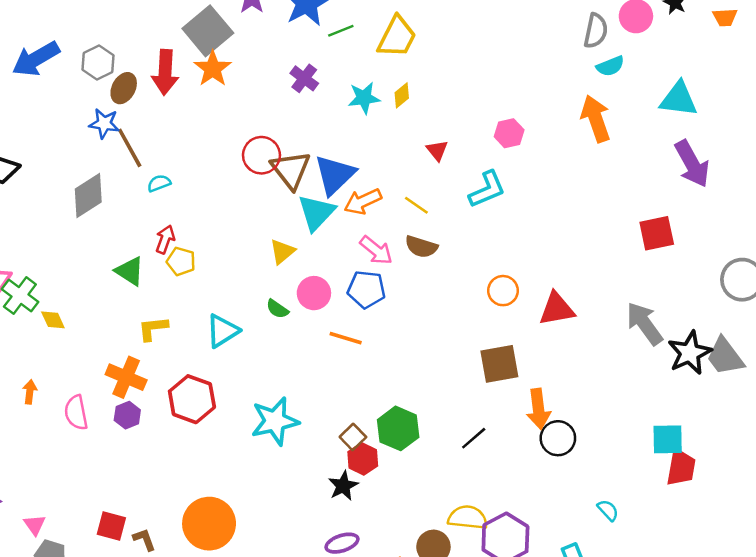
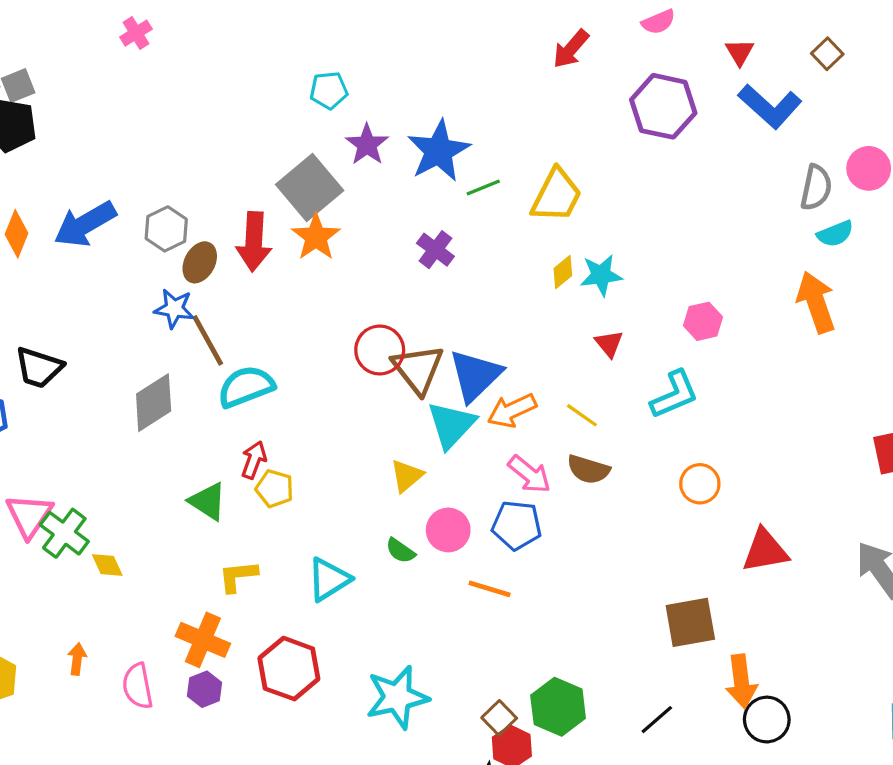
cyan star: (364, 98) -> (601, 275), moved
cyan semicircle: (159, 183) -> (246, 387), size x1.8
orange circle: (503, 291) -> (700, 484), moved

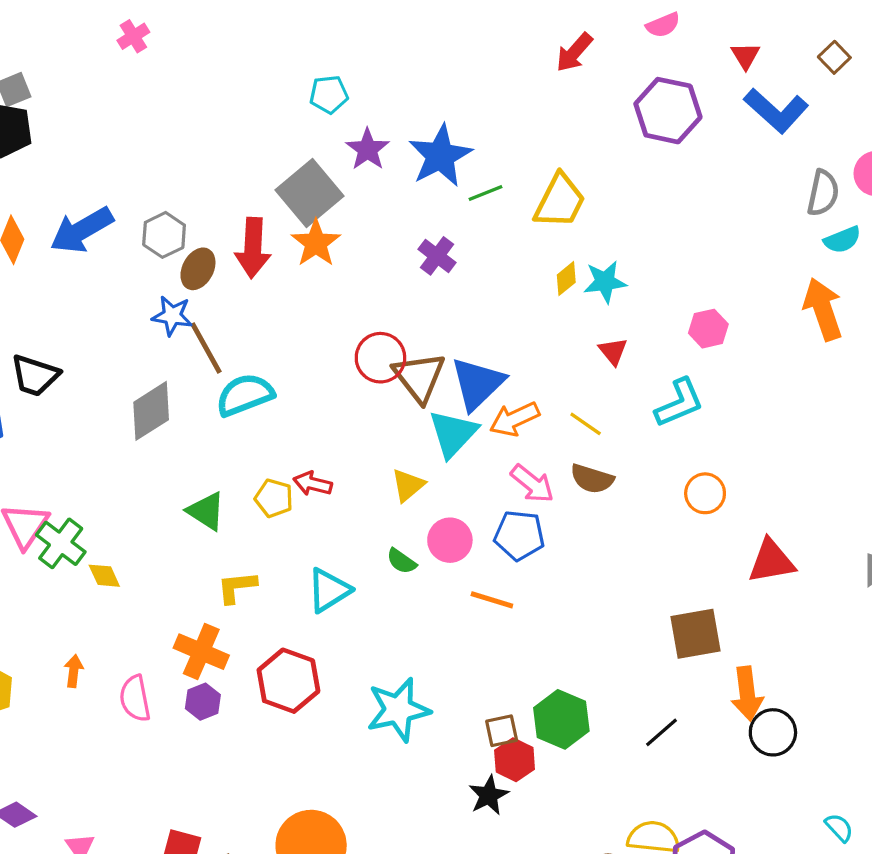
red arrow: (254, 460) -> (313, 484), moved, turned -96
brown square: (499, 718) -> (502, 731), turned 32

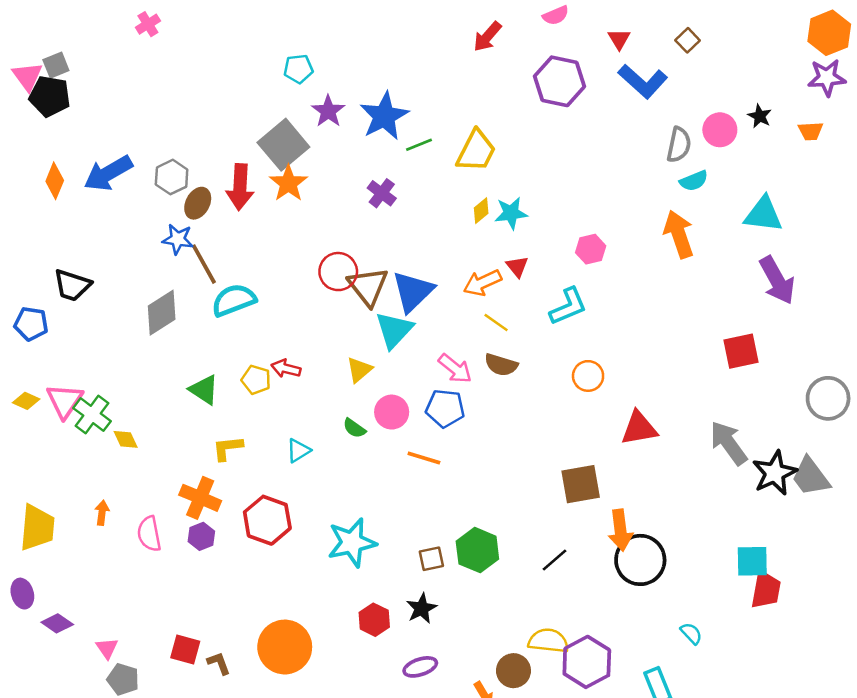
orange arrow: (515, 419) -> (482, 283), moved
cyan triangle: (329, 590) -> (298, 451), size x0.7
black circle: (773, 732) -> (640, 560), size x1.4
red hexagon: (515, 760) -> (374, 620), moved

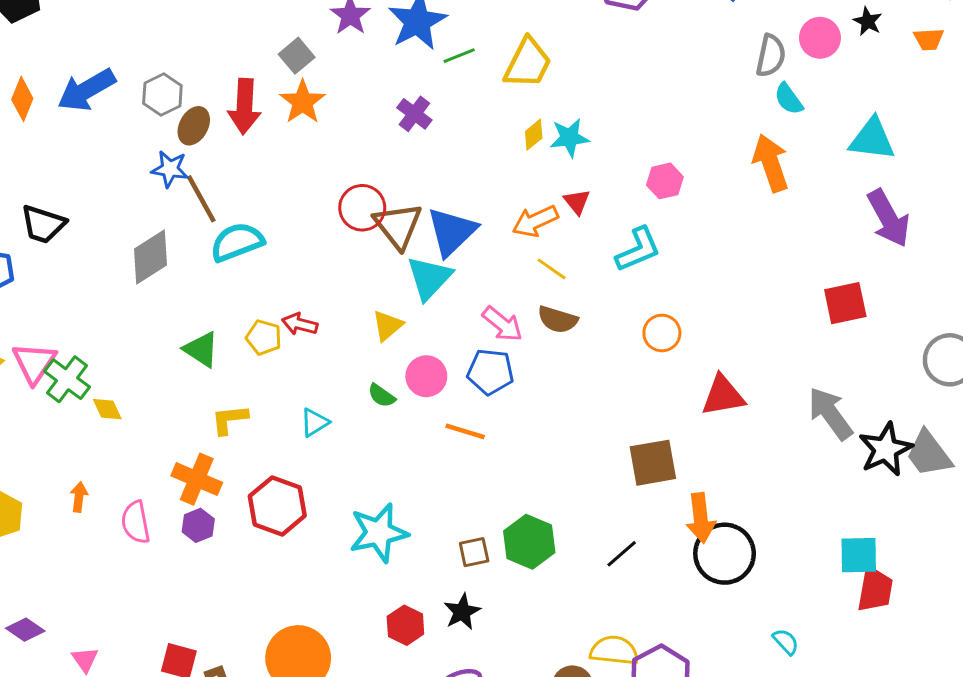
gray square: (283, 145) -> (297, 56), size x0.6
cyan semicircle: (694, 181) -> (789, 99), turned 76

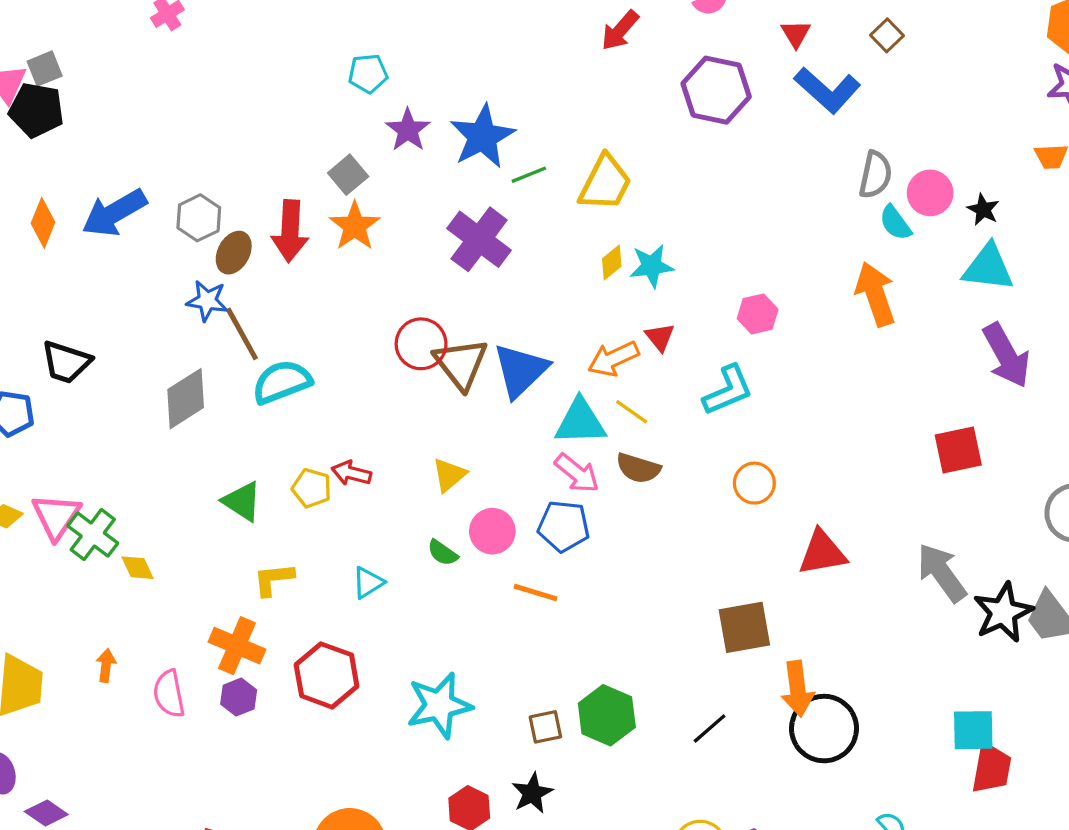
black star: (868, 21) -> (983, 209), moved
pink circle: (820, 38) -> (930, 193), moved
purple cross: (414, 114) -> (479, 239), size x1.6
cyan triangle: (429, 278) -> (580, 422), moved, turned 45

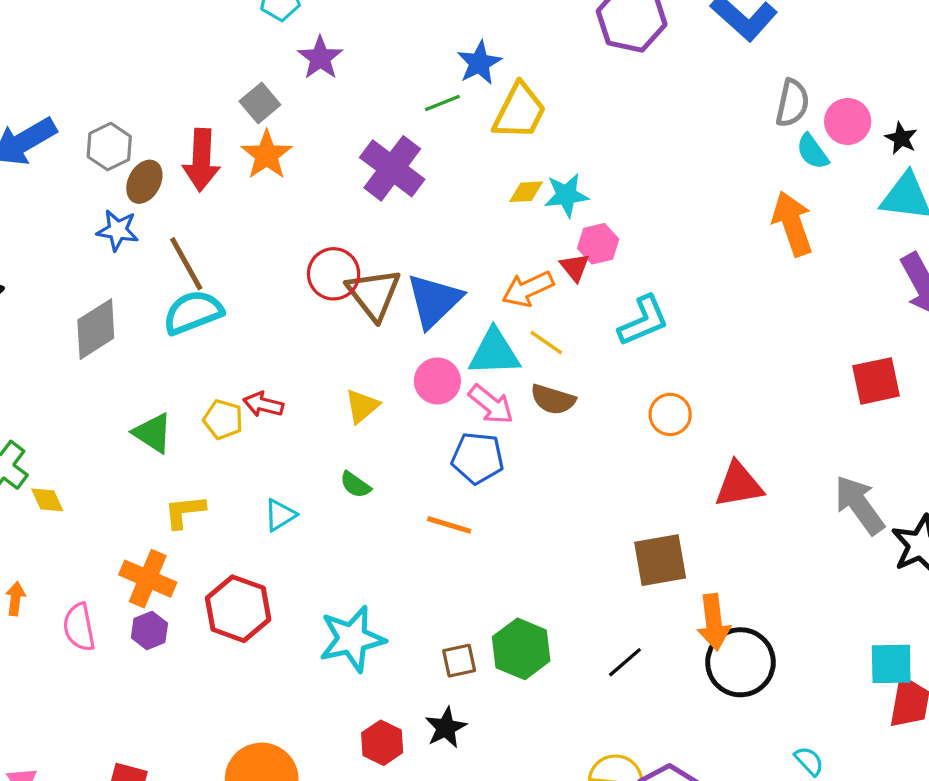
blue star: (482, 137) -> (479, 63), moved, size x0.7
yellow diamond: (612, 263) -> (526, 192), turned 36
pink hexagon: (758, 314) -> (598, 244), moved
brown line: (242, 334) -> (186, 264), moved
pink circle: (492, 531) -> (437, 381), moved

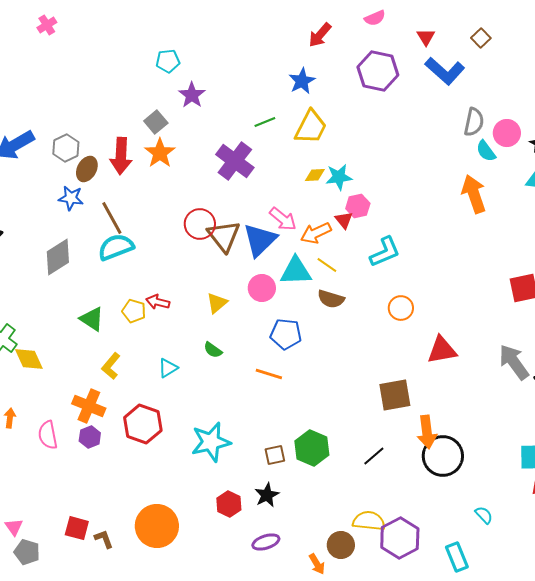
blue star: (479, 63) -> (302, 81), moved
pink arrow: (491, 404) -> (283, 219), moved
yellow diamond: (47, 500) -> (29, 359), size x1.4
yellow L-shape: (185, 512) -> (111, 366), turned -44

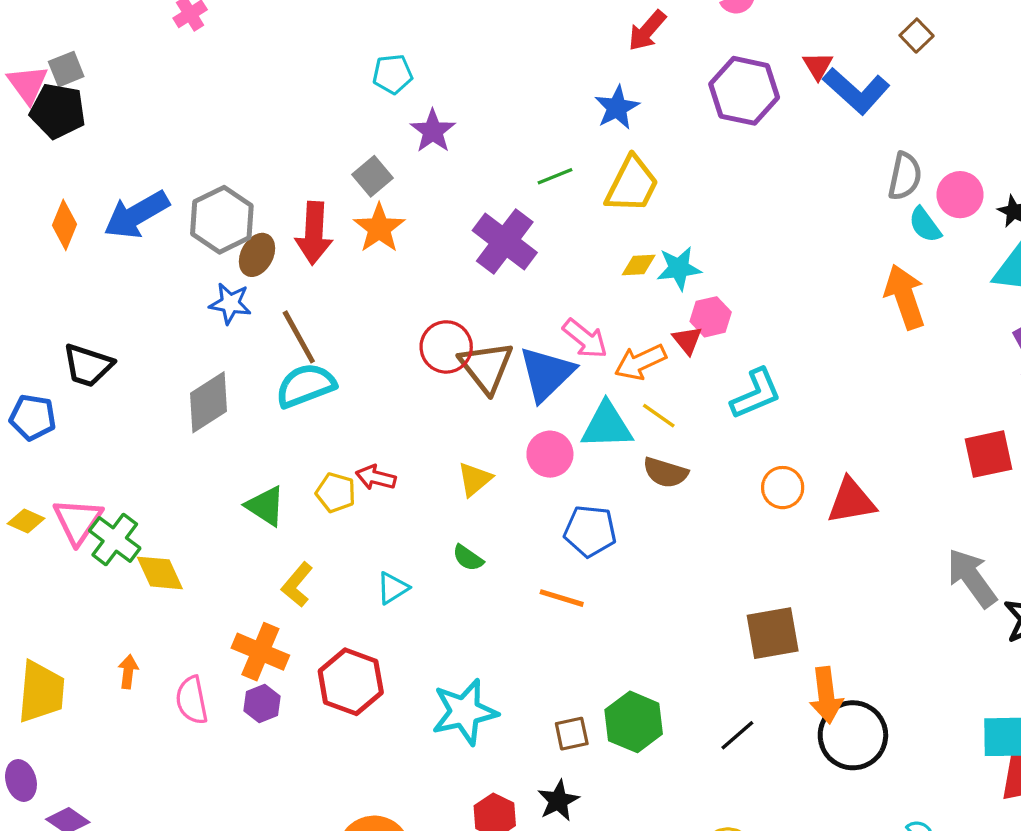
red triangle: (426, 37) -> (818, 66), moved
gray hexagon: (66, 148) -> (222, 220), size x1.4
red triangle: (442, 350) -> (851, 501), moved

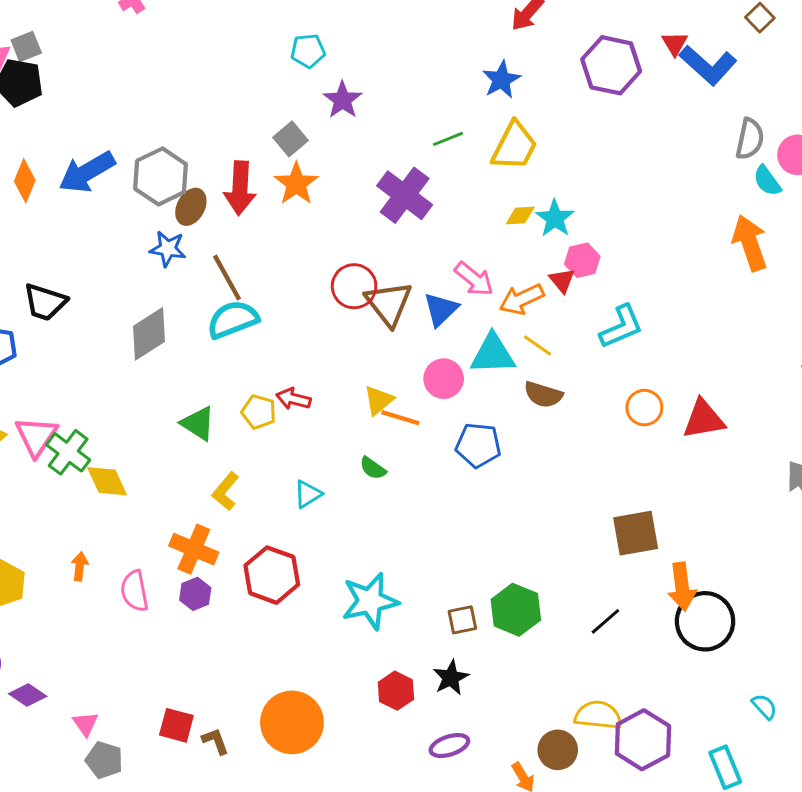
cyan star: (679, 268) -> (555, 218), turned -30
blue triangle: (547, 374) -> (441, 309), size x0.7
orange line: (562, 598) -> (400, 418), moved

